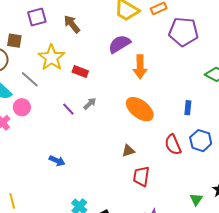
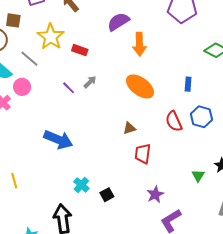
blue arrow: (57, 161) -> (58, 140), size x1.8

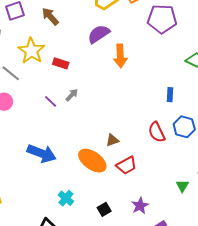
orange ellipse: (140, 86) -> (92, 161), moved
red trapezoid: (143, 154) -> (126, 165), turned -125
black square: (107, 195) -> (104, 209), moved

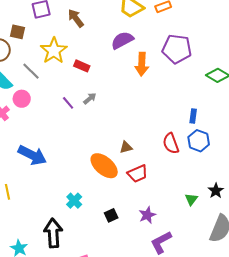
purple pentagon: (162, 19) -> (177, 49), moved
blue rectangle: (170, 95) -> (193, 116), moved
blue arrow: (42, 153) -> (32, 155), moved

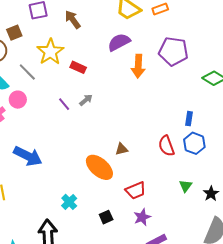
brown square: (17, 32) -> (14, 33), turned -35
red trapezoid: (138, 174) -> (136, 190), moved
green triangle: (191, 199) -> (186, 186), moved

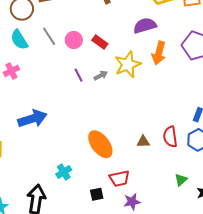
yellow star: (50, 52) -> (128, 64), moved
pink circle: (18, 100) -> (74, 40), moved
brown triangle: (122, 149) -> (143, 142), moved
blue arrow: (28, 156) -> (32, 119), turned -56
red trapezoid: (136, 190) -> (119, 178), moved

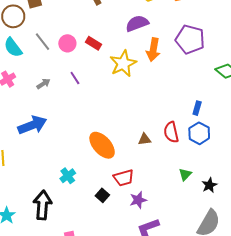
gray arrow: (101, 75) -> (43, 84), moved
black square: (97, 194) -> (102, 195), turned -32

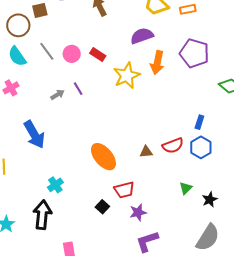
gray arrow: (43, 84) -> (57, 95), moved
blue arrow: (32, 125) -> (34, 134), turned 80
red semicircle: (171, 132) -> (173, 146), turned -100
cyan cross: (68, 176) -> (55, 185), moved

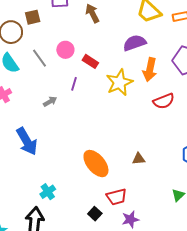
pink circle: (72, 54) -> (65, 50), moved
purple line: (78, 89) -> (74, 84), moved, turned 48
red semicircle: (173, 146) -> (164, 101), moved

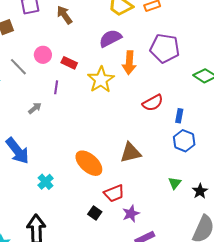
red semicircle: (164, 101) -> (153, 103), moved
brown triangle: (139, 159) -> (131, 153), size x1.6
cyan cross: (48, 192) -> (46, 182), moved

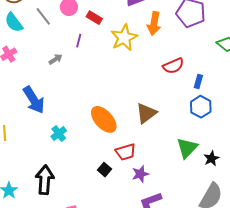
brown triangle: (131, 153) -> (146, 113), turned -30
green triangle: (175, 183) -> (187, 148), size x1.6

